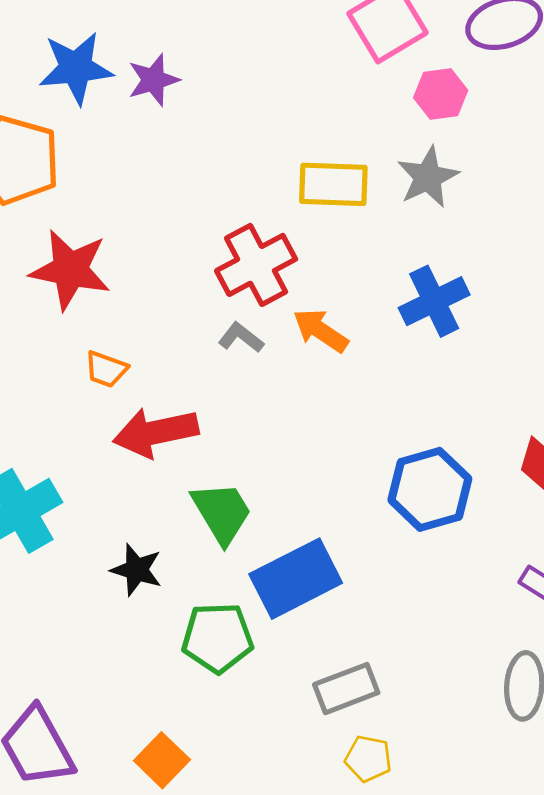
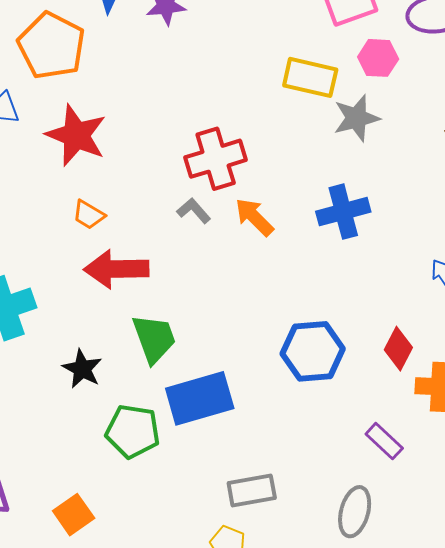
yellow rectangle: (333, 184) -> (310, 77), moved
gray rectangle: (346, 689) -> (252, 490), moved

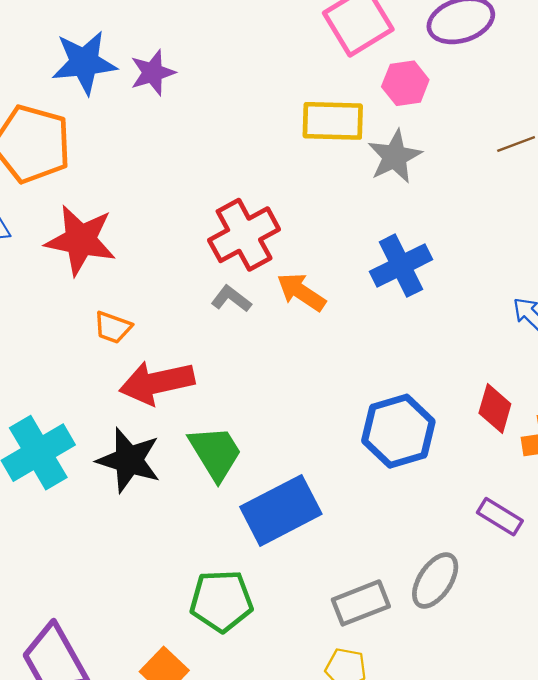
black star: (82, 369) -> (129, 460), moved, size x1.4
green pentagon: (133, 431) -> (221, 601), moved
gray ellipse: (355, 512) -> (435, 580), moved, turned 30

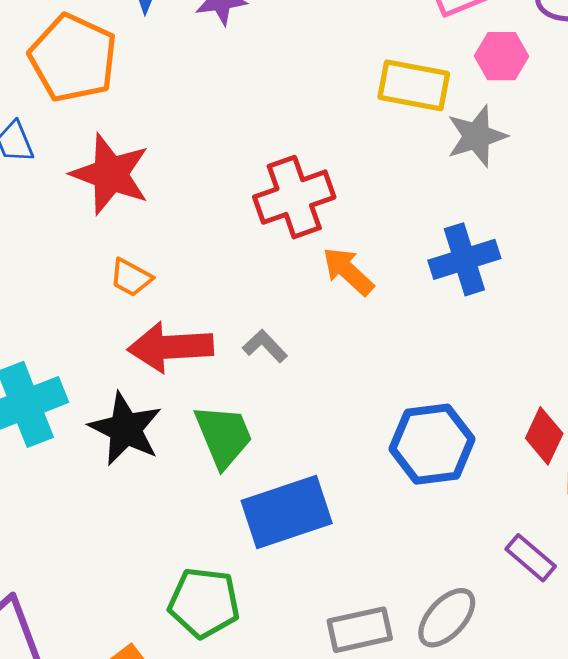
gray L-shape: (231, 299) -> (265, 346), moved

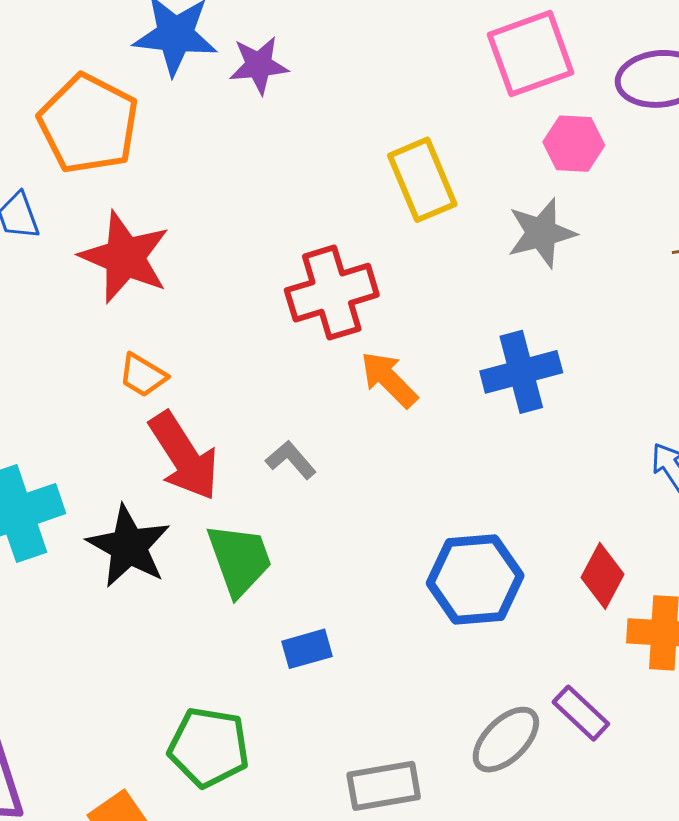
yellow rectangle: (414, 85) -> (422, 180), moved, turned 54
red arrow: (170, 347) -> (184, 456), turned -122
blue rectangle: (287, 512) -> (307, 649), size x0.5
gray ellipse: (447, 618) -> (506, 740), moved

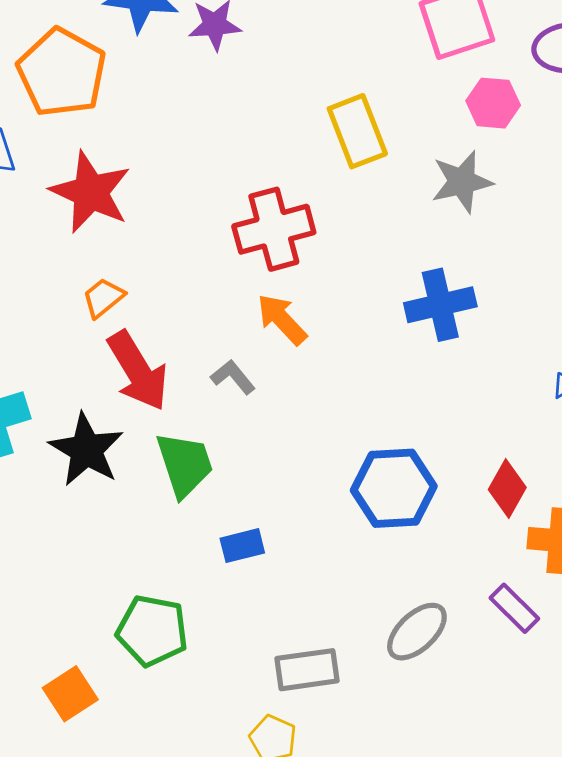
orange trapezoid: (143, 375) -> (103, 298), turned 108
orange arrow: (389, 379) -> (282, 319), moved
purple rectangle: (581, 713) -> (514, 608), moved

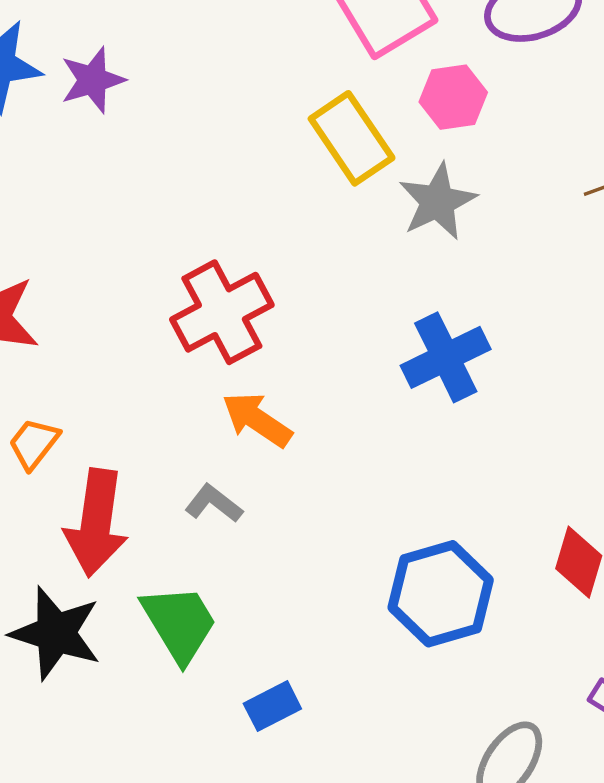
yellow rectangle: (357, 131) -> (352, 138), moved
red arrow: (138, 371) -> (96, 523), turned 52

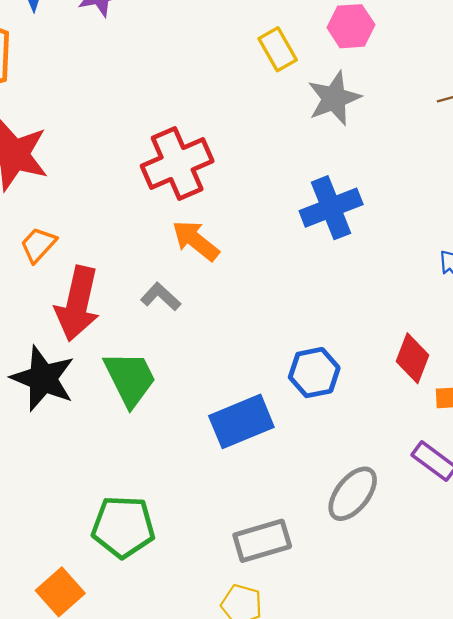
yellow rectangle: (352, 138) -> (278, 49), size x0.7
blue hexagon: (441, 594) -> (314, 373), size x0.7
blue rectangle: (272, 706) -> (241, 421), moved, size x1.6

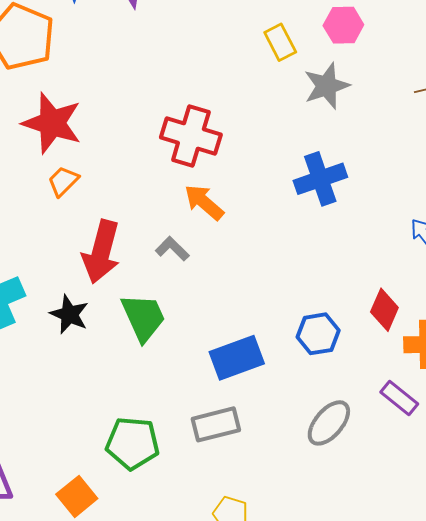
red cross: (177, 163) -> (191, 136), turned 38
orange trapezoid: (38, 245) -> (63, 181), moved
blue hexagon: (314, 373) -> (318, 334), moved
black star: (43, 378) -> (69, 314), size x0.7
gray rectangle: (262, 541) -> (216, 424), moved

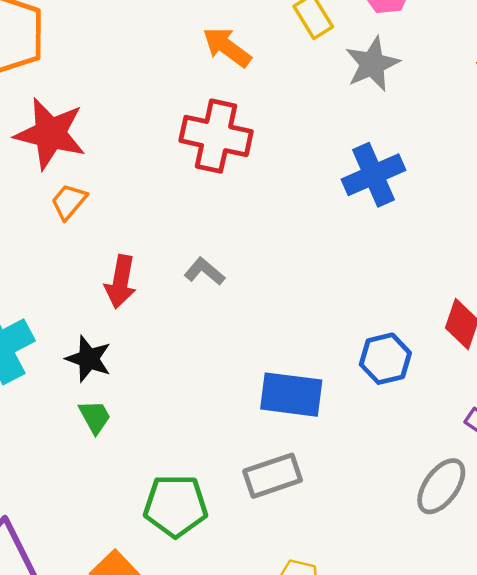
orange arrow: (204, 202) -> (227, 47), moved
red arrow: (101, 252) -> (121, 282), size x0.7
green trapezoid: (143, 317) -> (95, 417), moved, size x0.6
blue rectangle: (237, 358) -> (291, 395), turned 32
gray ellipse: (329, 423) -> (441, 486), moved

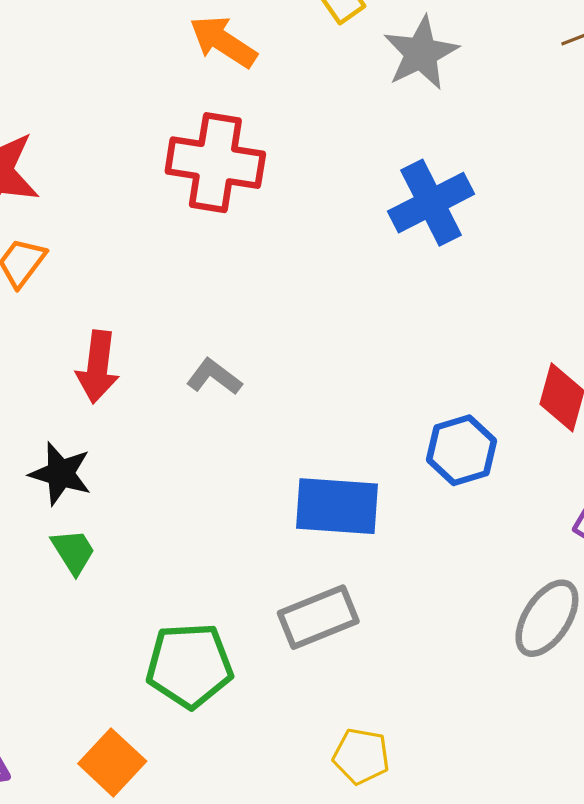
gray L-shape: (205, 271) -> (214, 377), moved

